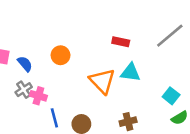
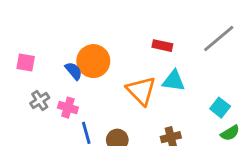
orange circle: (61, 55) -> (93, 61), size x1.5
blue semicircle: (25, 64) -> (74, 71), moved
gray cross: (24, 90) -> (40, 101), moved

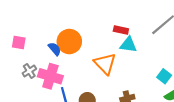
cyan triangle: (174, 81) -> (128, 45), moved
pink cross: (68, 108) -> (50, 76), size x1.6

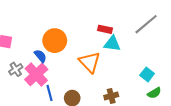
blue semicircle: (55, 49) -> (40, 56), moved
pink cross: (50, 76) -> (36, 74), turned 30

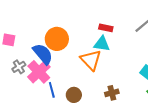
cyan triangle: (112, 44) -> (102, 44), moved
blue semicircle: (40, 56) -> (43, 54), size x1.6

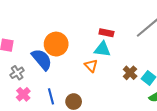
orange triangle: (91, 60) -> (91, 66), size x0.6
pink cross: (39, 72) -> (23, 94), moved, size x0.6
brown cross: (112, 93) -> (130, 73), moved, turned -32

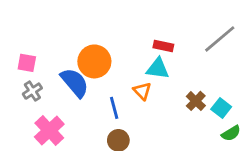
gray cross: (17, 73) -> (32, 91), moved
pink cross: (23, 94) -> (49, 130), size x1.5
blue line: (51, 96) -> (114, 108), moved

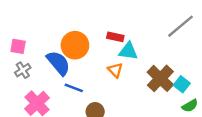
red rectangle: (163, 46) -> (115, 37), moved
brown cross: (196, 101) -> (160, 78), size x1.6
blue line: (114, 108) -> (74, 88), moved, turned -54

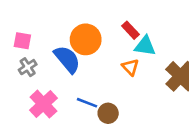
red rectangle: (115, 37) -> (130, 30), turned 35
blue line: (74, 88) -> (87, 103), moved

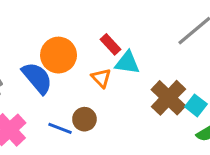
orange triangle: (130, 67) -> (101, 78), moved
brown circle: (108, 113) -> (84, 119), moved

